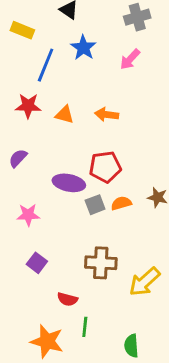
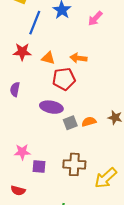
purple semicircle: (18, 158) -> (15, 89), turned -32
red pentagon: (105, 167) -> (64, 79), moved
pink star: (28, 215) -> (22, 152), moved
purple square: (37, 263) -> (39, 167), moved, turned -32
red semicircle: (67, 299) -> (18, 190), moved

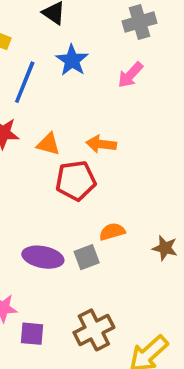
purple ellipse: (51, 107) -> (43, 257), moved
orange semicircle: (89, 122) -> (112, 232), moved
brown cross: (74, 164) -> (94, 330), turned -30

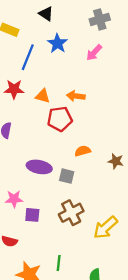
gray square: (87, 257) -> (67, 176), moved, turned 35

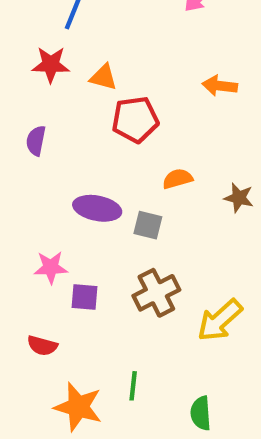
orange arrow: (76, 96) -> (220, 86), moved

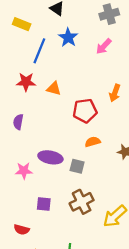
orange arrow: (220, 86) -> (115, 93), turned -77
red pentagon: (135, 120) -> (85, 111), moved
pink star: (51, 267) -> (24, 171), moved

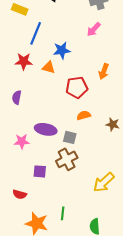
blue star: (68, 37) -> (62, 50), moved, turned 30
brown cross: (82, 202) -> (67, 159), moved

